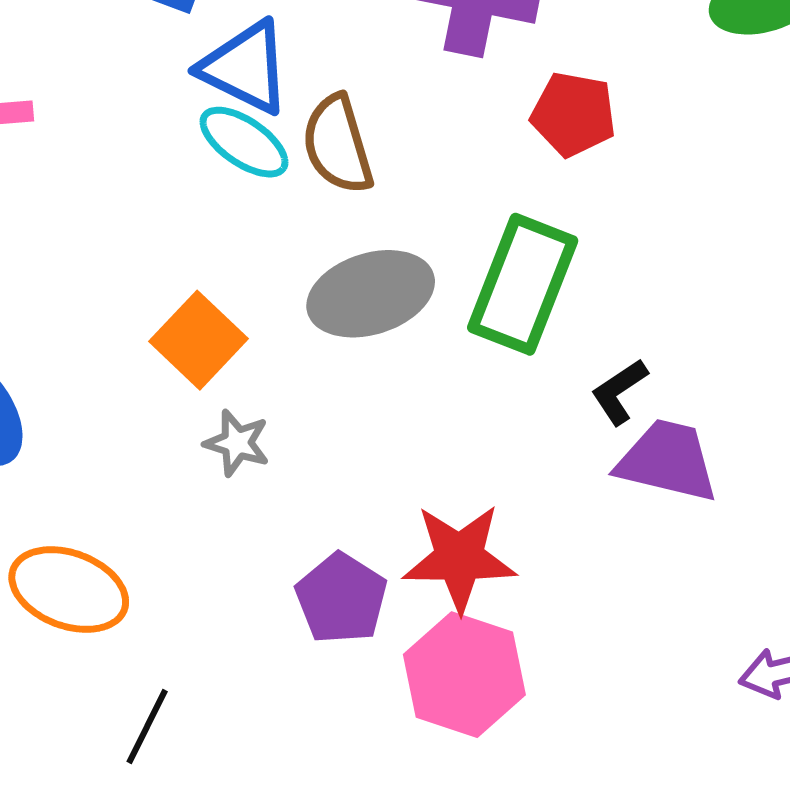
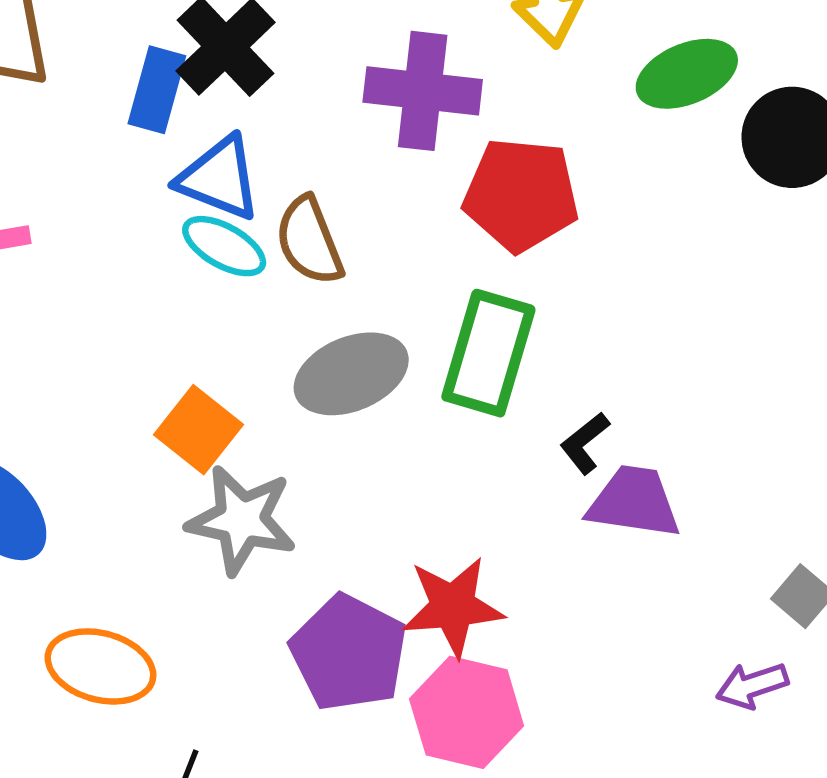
red pentagon: (573, 114) -> (521, 195), size x1.5
gray star: (237, 443) -> (242, 520), size x1.8
purple pentagon: (341, 598) -> (349, 653), size x1.4

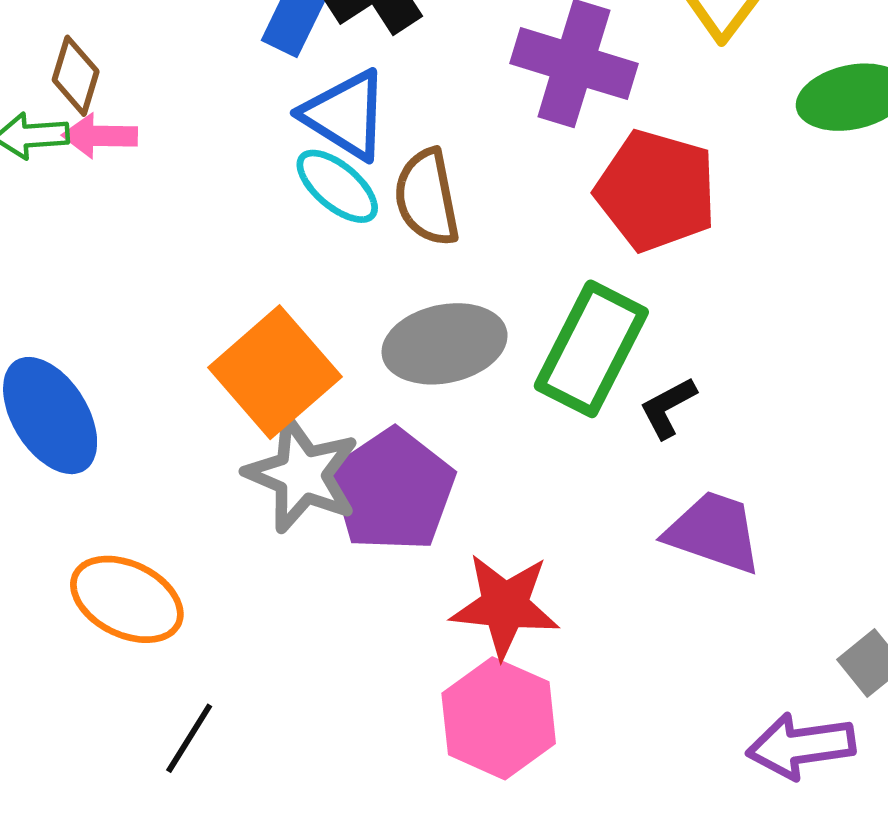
orange square: (198, 430) -> (275, 372), size x1.4
black L-shape: (585, 443) -> (668, 407), moved
purple pentagon: (349, 653) -> (393, 490), moved
purple arrow: (752, 685) -> (801, 746), size x1.4

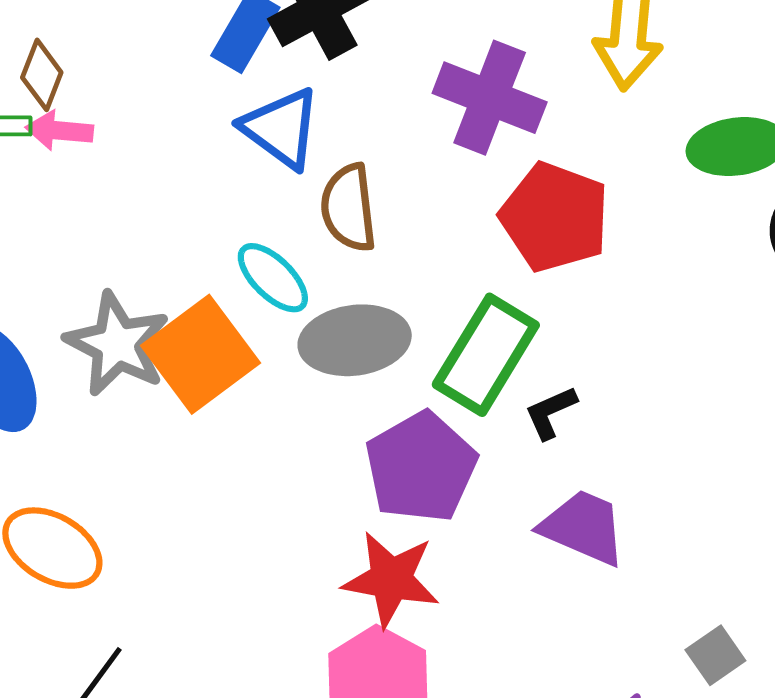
cyan ellipse: (337, 186) -> (273, 278), moved
gray star: (302, 474) -> (117, 344), moved
purple pentagon: (393, 490) -> (421, 467), moved

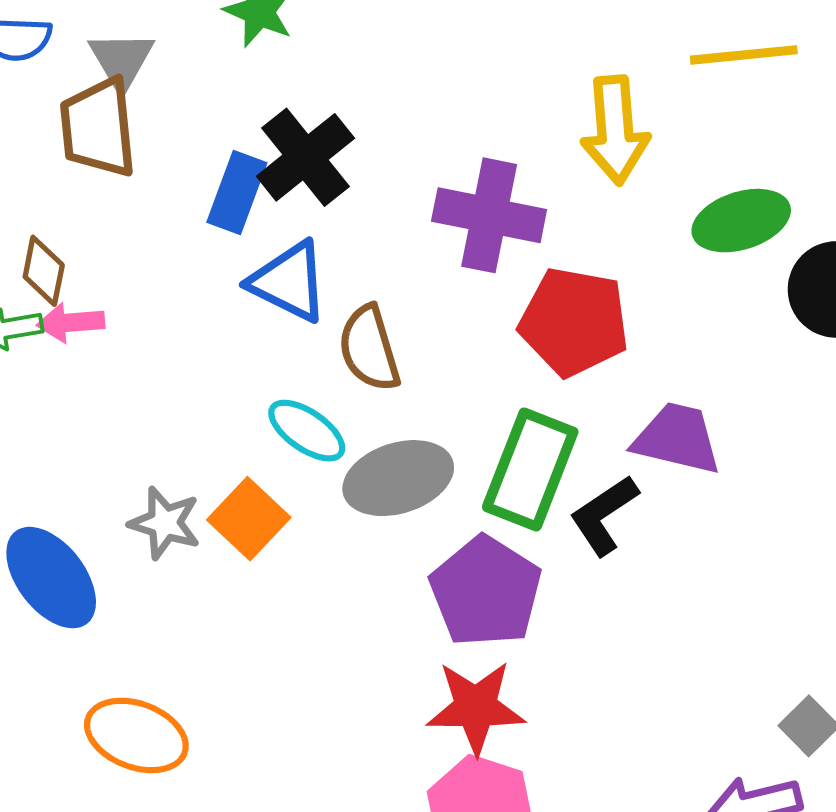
gray star: (117, 344) -> (165, 523), size x0.7
orange square: (201, 354) -> (249, 519), size x0.7
black L-shape: (551, 412) -> (604, 515), size x1.4
purple trapezoid: (583, 527) -> (677, 438), moved

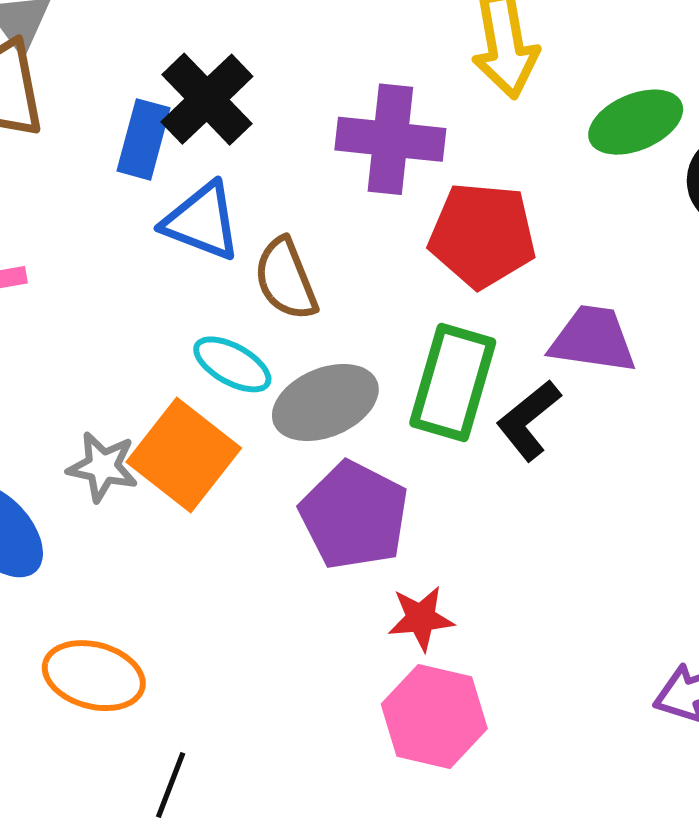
orange square: (249, 519) -> (184, 455), size x1.4
purple pentagon: (486, 592) -> (354, 515), moved
red star: (476, 707) -> (421, 618), size x0.7

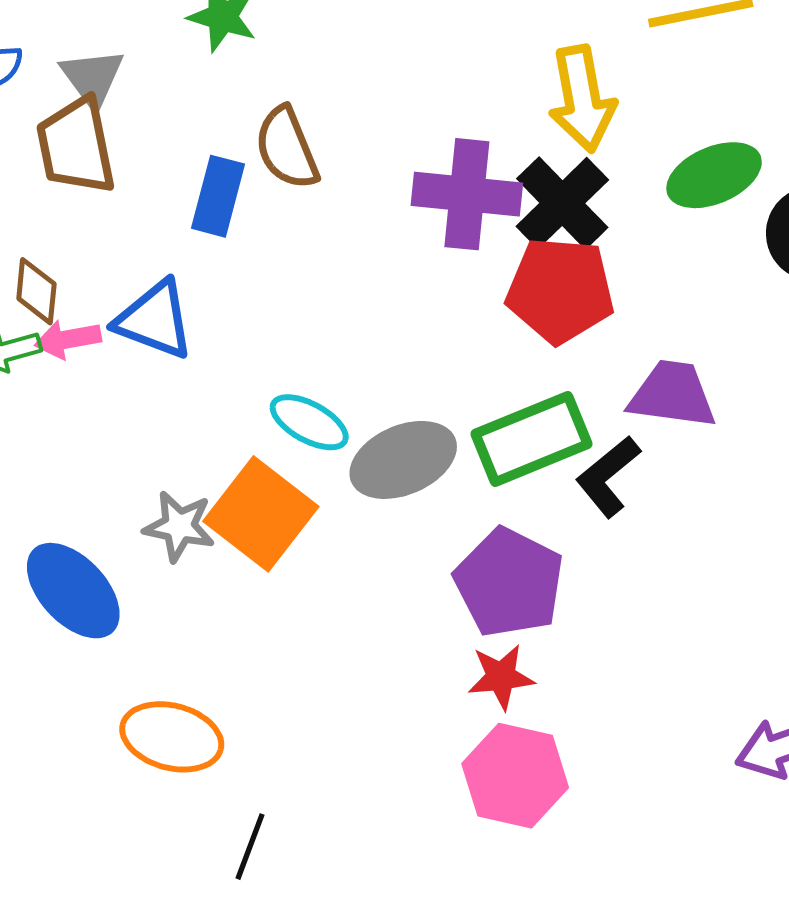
black cross: (207, 99) -> (562, 203), moved
blue triangle: (202, 221) -> (155, 320), moved
brown semicircle: (286, 279) -> (287, 148), moved
green rectangle: (453, 383) -> (531, 439), turned 52
purple pentagon: (354, 515) -> (509, 583), moved

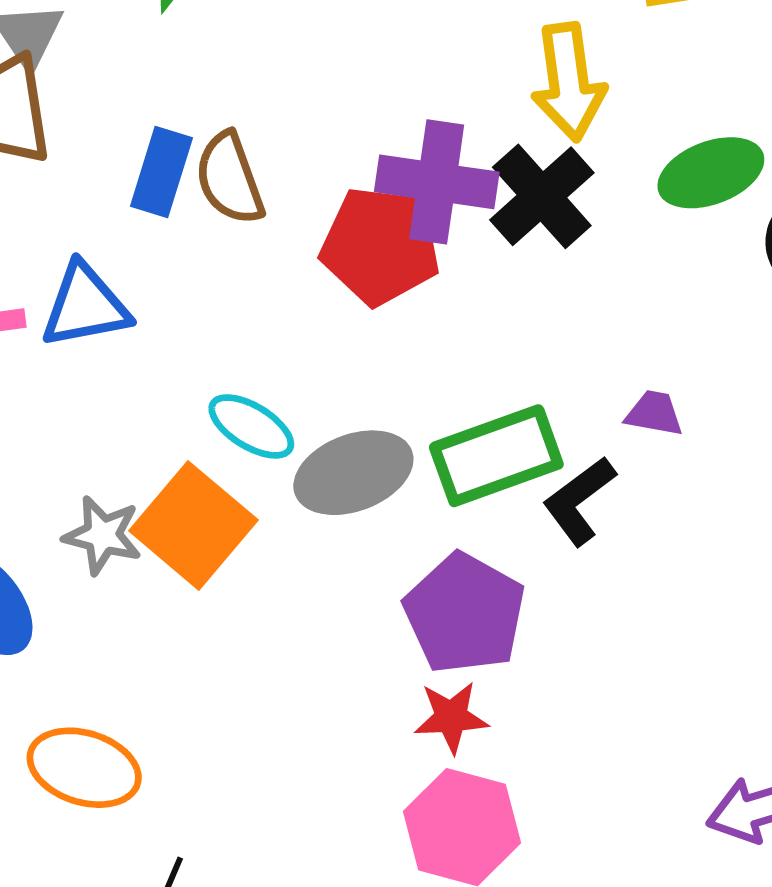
brown semicircle: (287, 148) -> (230, 178), moved
red pentagon: (560, 290) -> (380, 246), moved
blue triangle: (155, 320) -> (85, 306), turned -34
purple trapezoid: (672, 394) -> (654, 413), size x0.6

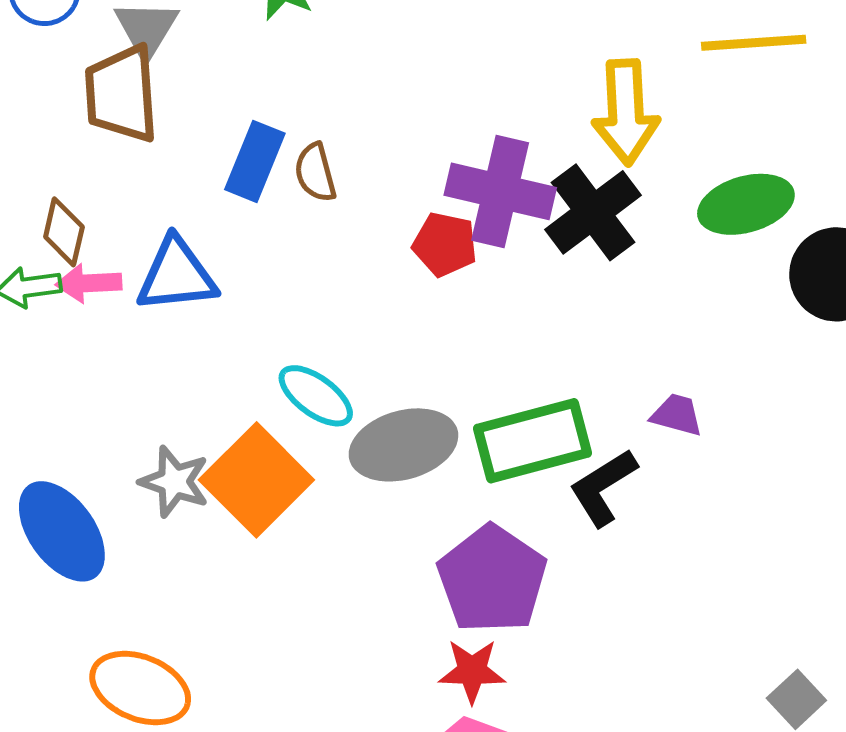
brown semicircle: (230, 178) -> (315, 173), size x0.7
red pentagon: (380, 246) -> (445, 244), size x0.6

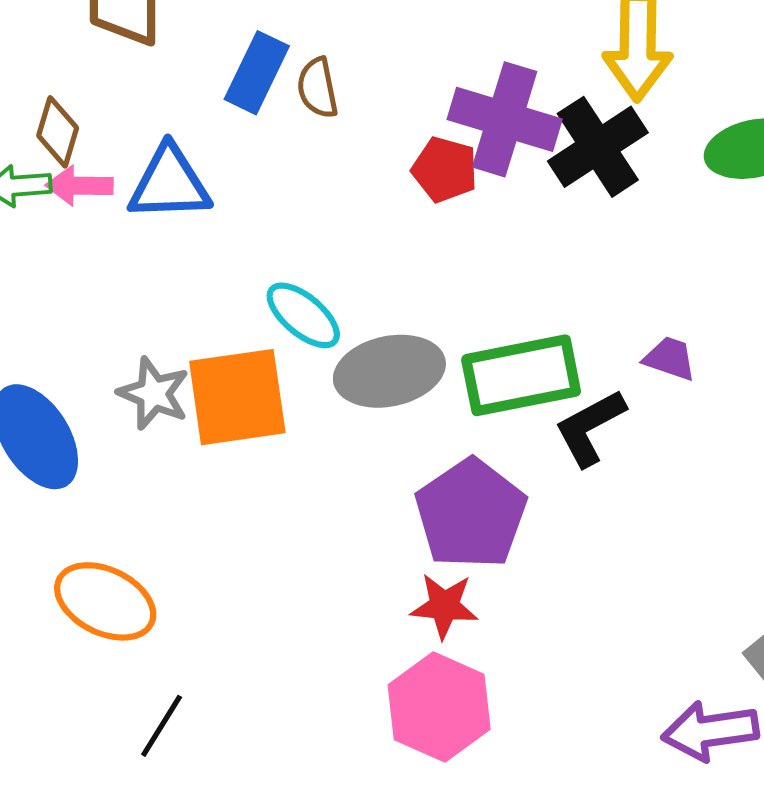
orange square: (256, 480) -> (237, 397), turned 33

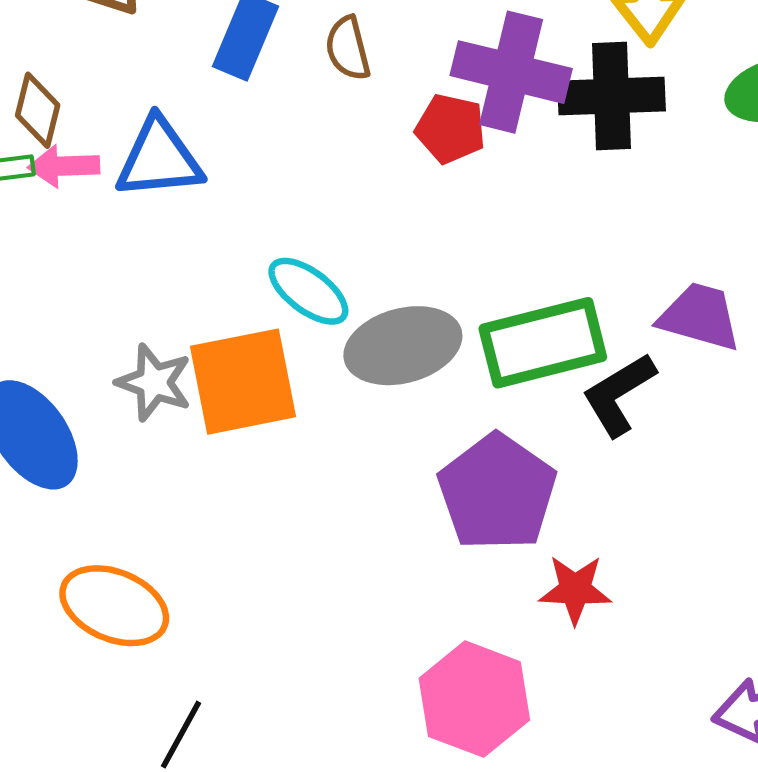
brown semicircle: (318, 88) -> (348, 48), moved
black cross: (598, 147) -> (611, 96), turned 34
purple trapezoid: (670, 359) -> (700, 317), size x1.5
red star: (444, 606) -> (575, 590), moved

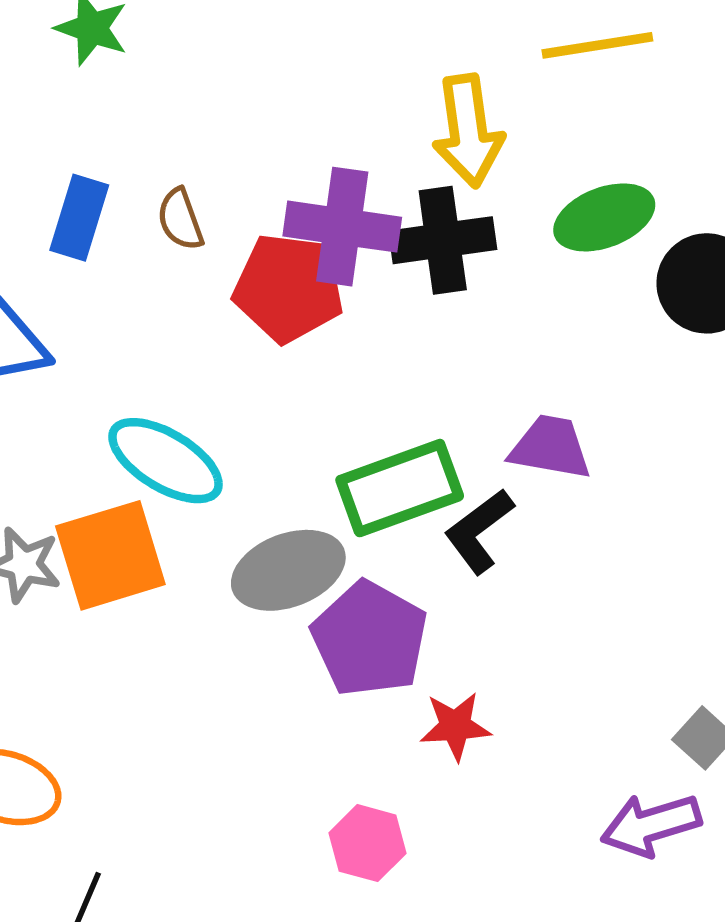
red pentagon: (450, 129) -> (288, 288), size x1.6
cyan ellipse: (308, 291) -> (165, 461), size x1.4
gray ellipse: (403, 346) -> (288, 570), moved
pink hexagon: (474, 699) -> (367, 843), size x0.7

